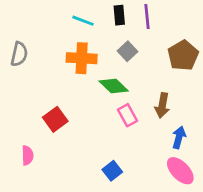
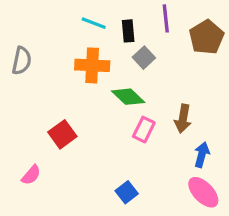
black rectangle: (119, 15) -> (128, 31), moved
brown pentagon: (183, 55) -> (206, 37), moved
pink rectangle: (128, 115) -> (144, 130), turned 55
pink semicircle: (27, 155) -> (31, 175), turned 42

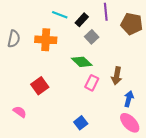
black rectangle: (128, 31) -> (82, 20), turned 48
brown pentagon: (206, 37) -> (132, 24), turned -30
orange cross: (92, 65) -> (46, 40), moved
pink semicircle: (31, 175) -> (20, 112), turned -96

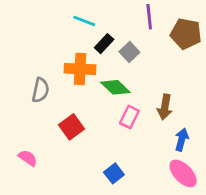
black rectangle: (82, 20) -> (104, 44), moved
gray semicircle: (14, 39) -> (40, 90), moved
orange cross: (46, 40) -> (80, 69), moved
red square: (40, 86) -> (72, 127), moved

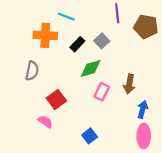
black rectangle: (104, 44) -> (77, 44), moved
orange cross: (80, 69) -> (45, 35), moved
green diamond: (115, 87) -> (91, 69), turned -60
pink semicircle: (28, 158) -> (45, 122), moved
pink ellipse: (183, 173) -> (144, 136), turned 45

